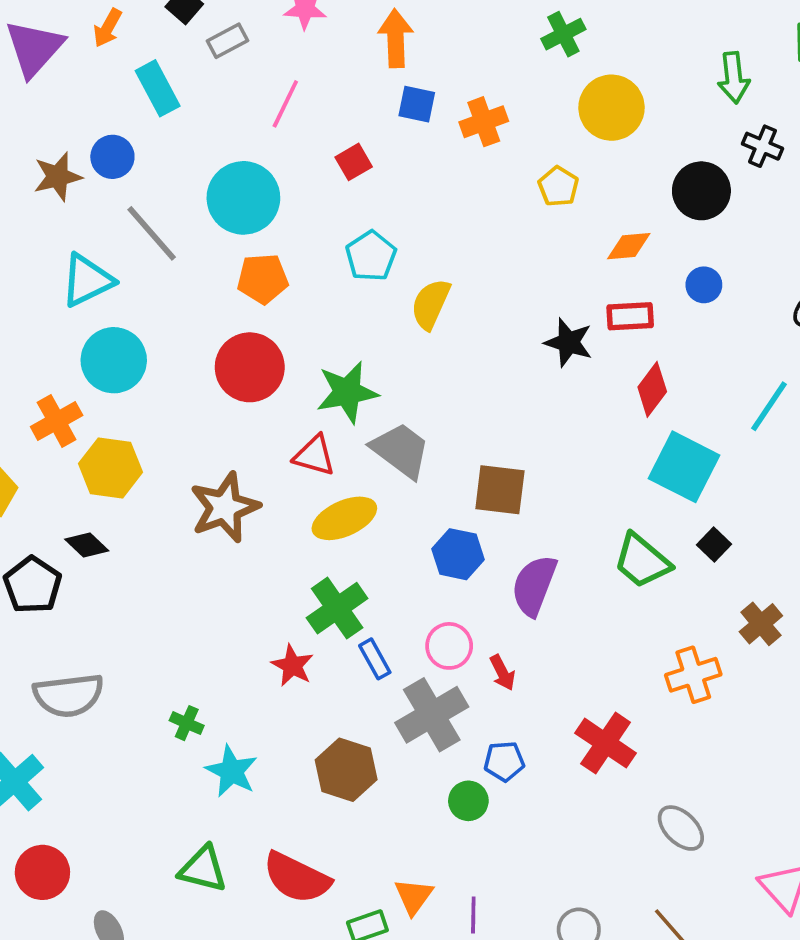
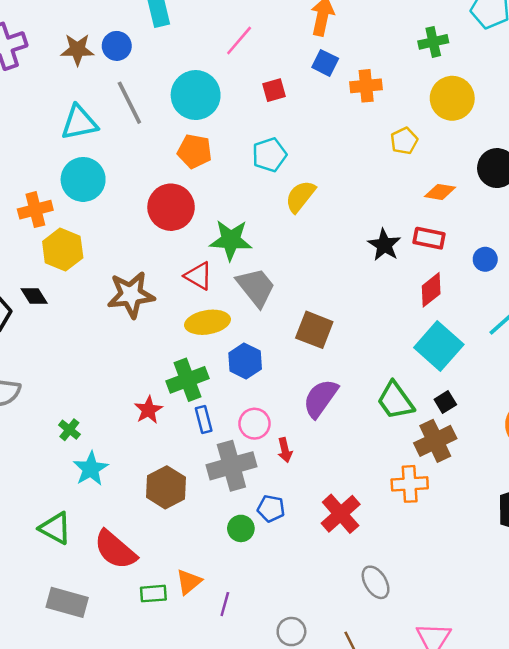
blue circle: (704, 285) -> (485, 259), moved
blue hexagon: (458, 554) -> (245, 361), moved
brown cross: (761, 624) -> (435, 441), moved, size x1.4

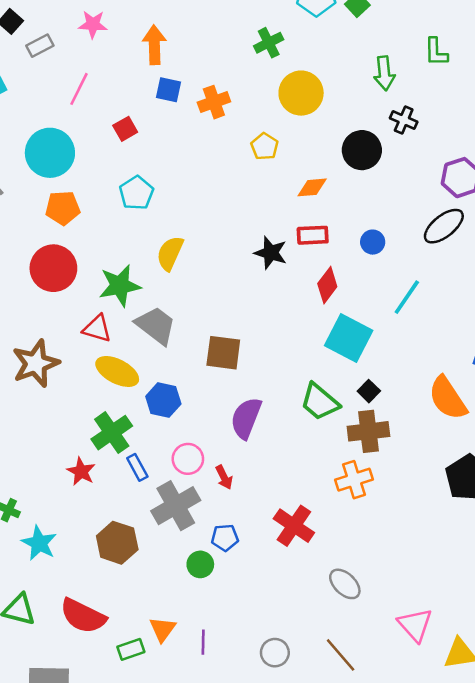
yellow semicircle: (300, 196) -> (170, 253), moved
yellow ellipse: (207, 322) -> (117, 371), turned 51
brown cross: (435, 441) -> (368, 431), turned 33

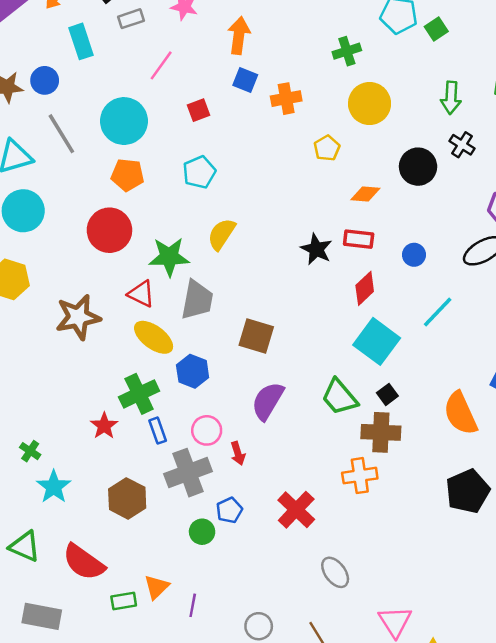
gray trapezoid: (156, 325) -> (197, 300), turned 54
blue pentagon: (225, 538) -> (229, 510), turned -30

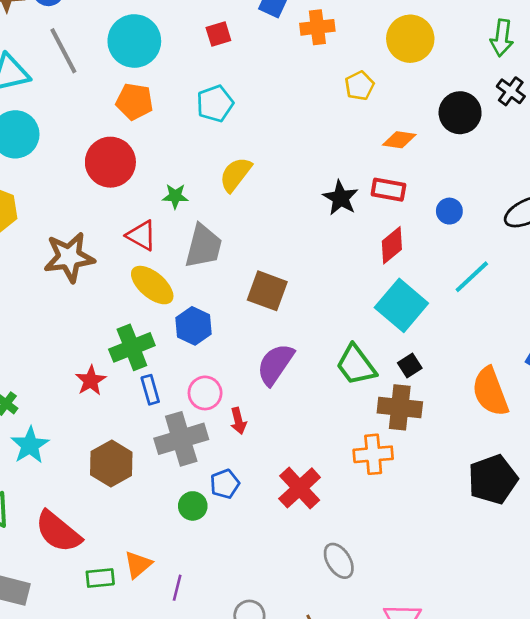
green star: (169, 257) -> (175, 196), size x0.6

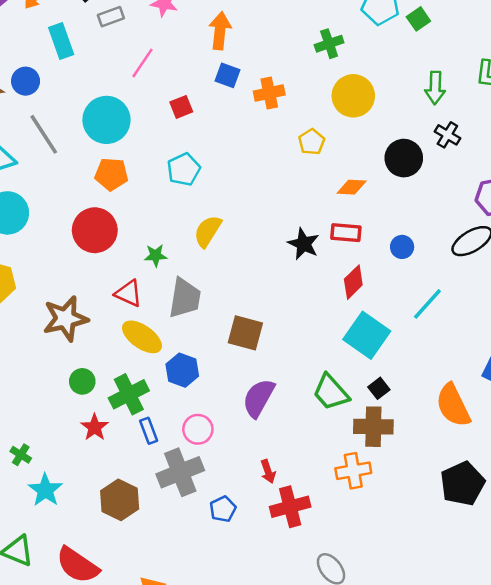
red arrow: (238, 421) -> (268, 471), moved
red cross: (300, 488) -> (290, 507), turned 33
green circle: (193, 506) -> (82, 381), moved

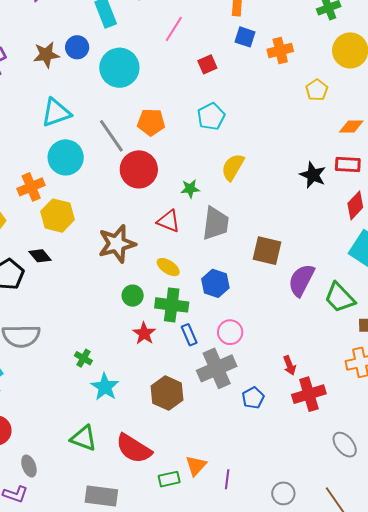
cyan circle: (106, 120) -> (119, 68), moved
gray line: (44, 134) -> (111, 136), moved
yellow ellipse: (142, 337) -> (168, 267), moved, size x0.7
green cross: (129, 394) -> (172, 305), turned 36
purple semicircle: (259, 398) -> (301, 280), moved

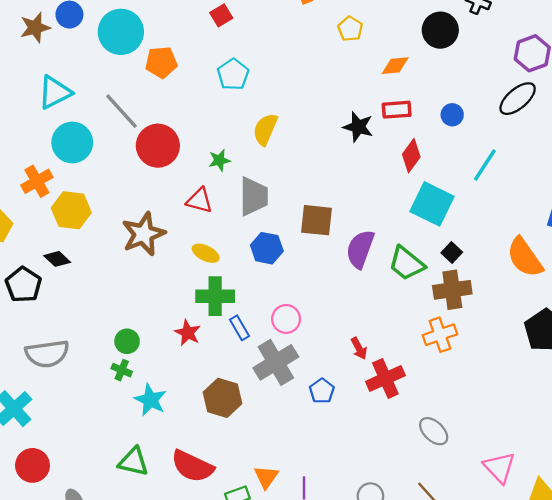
orange pentagon: (151, 122) -> (161, 62), moved
blue hexagon: (215, 283) -> (267, 248), moved
green circle: (133, 296) -> (127, 341), moved

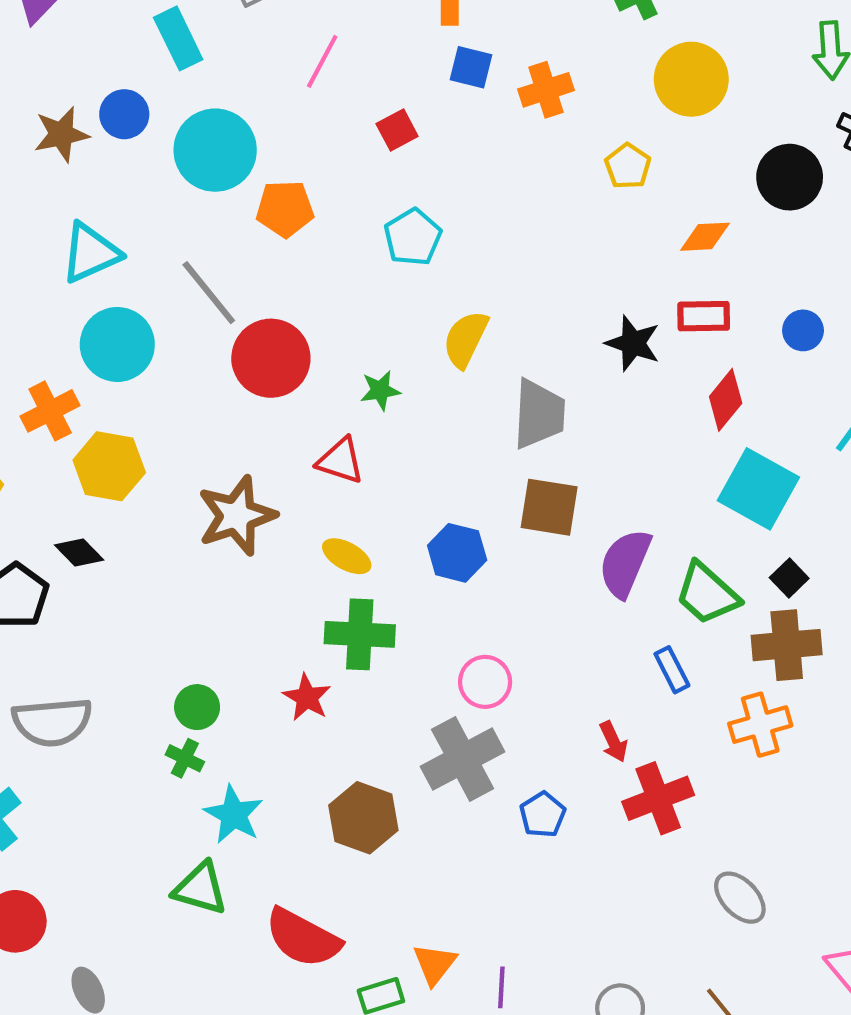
gray trapezoid: (254, 196) -> (539, 414), moved
blue rectangle: (239, 328) -> (672, 670), moved
green triangle: (133, 462) -> (200, 888), moved

